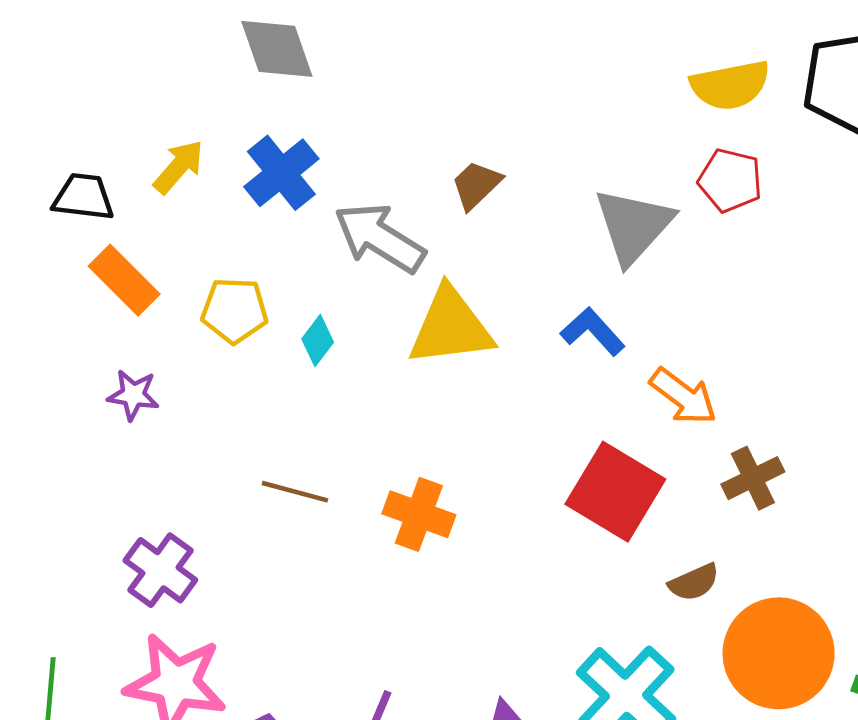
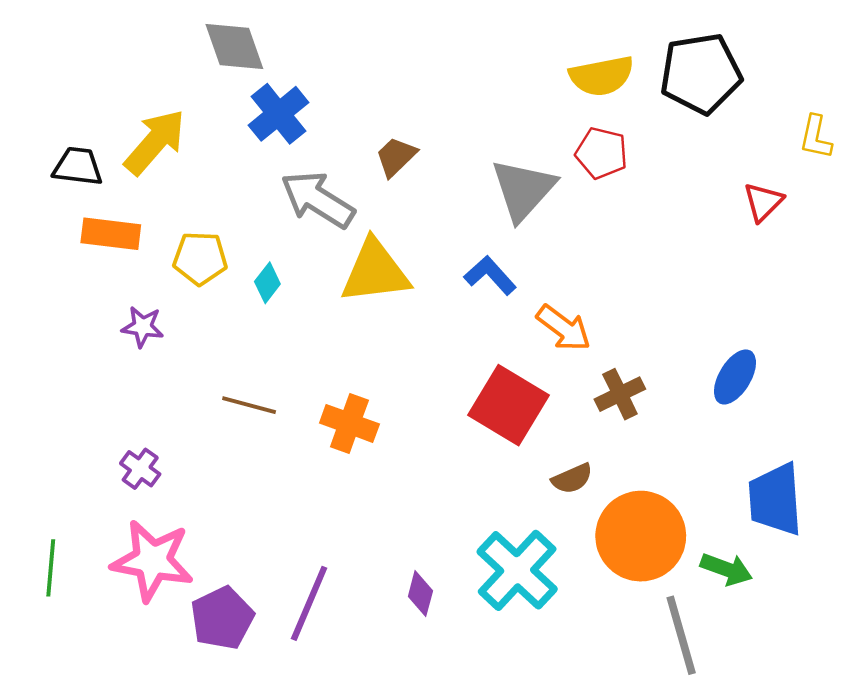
yellow arrow: (179, 167) -> (155, 142), size x1.5
blue cross: (281, 173) -> (278, 114), moved
orange rectangle: (124, 280) -> (111, 234), turned -38
purple star: (133, 395) -> (143, 327), moved
purple cross: (160, 570) -> (140, 469), size x0.7

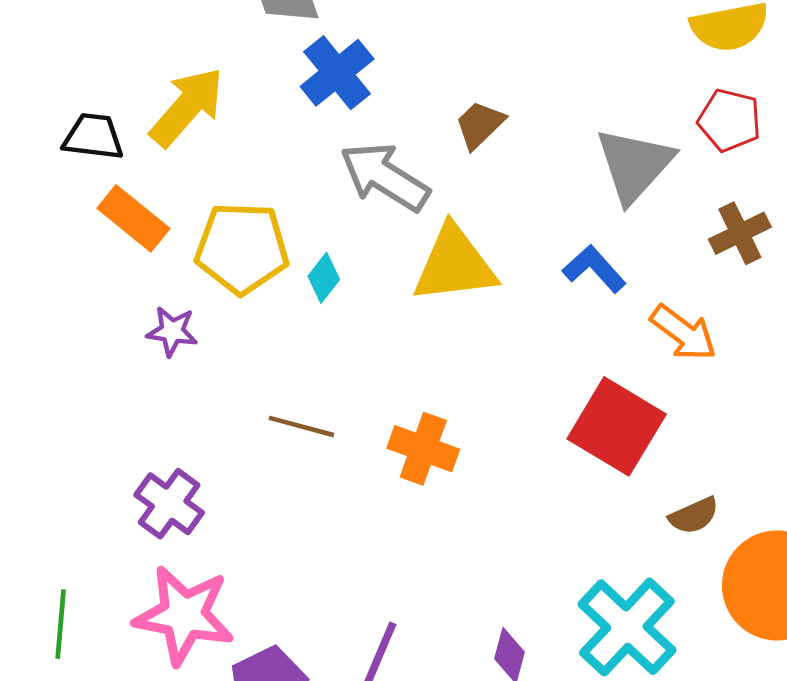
orange rectangle: (111, 234) -> (133, 218), turned 32
yellow pentagon: (200, 258) -> (242, 248), size x1.4
brown cross: (620, 394) -> (740, 233), moved
purple cross: (140, 469) -> (169, 504), size x1.4

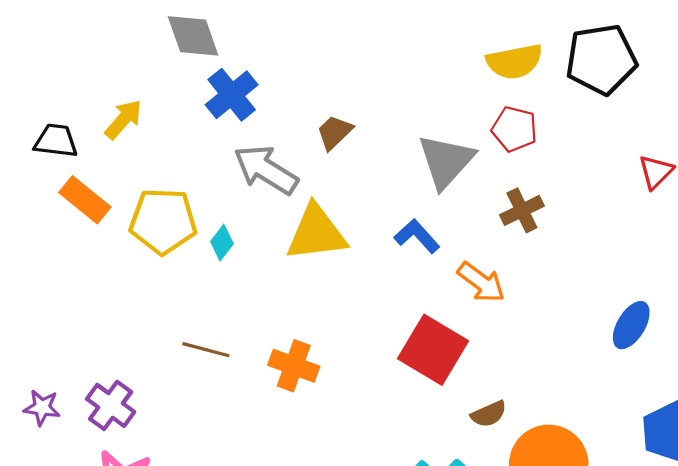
yellow arrow: (187, 107) -> (123, 119), size x0.7
purple star: (172, 331) -> (42, 408), moved

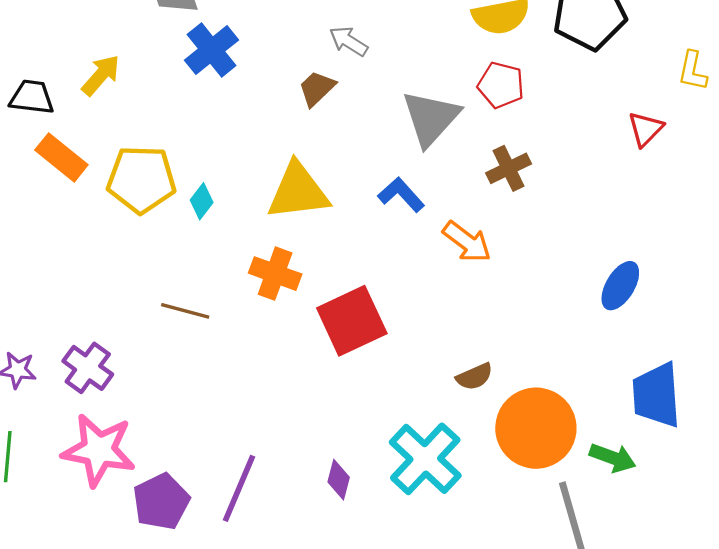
gray arrow: (266, 170) -> (349, 41), moved, size x0.6
red square: (433, 350) -> (352, 321), moved, turned 34
orange cross: (294, 366) -> (275, 274), moved

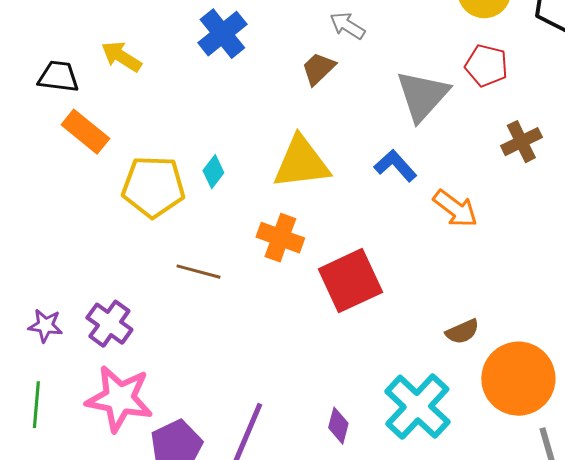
yellow arrow: (101, 75) -> (121, 57), turned -99
brown cross: (509, 168) -> (521, 142), moved
yellow pentagon: (141, 179) -> (153, 187), moved

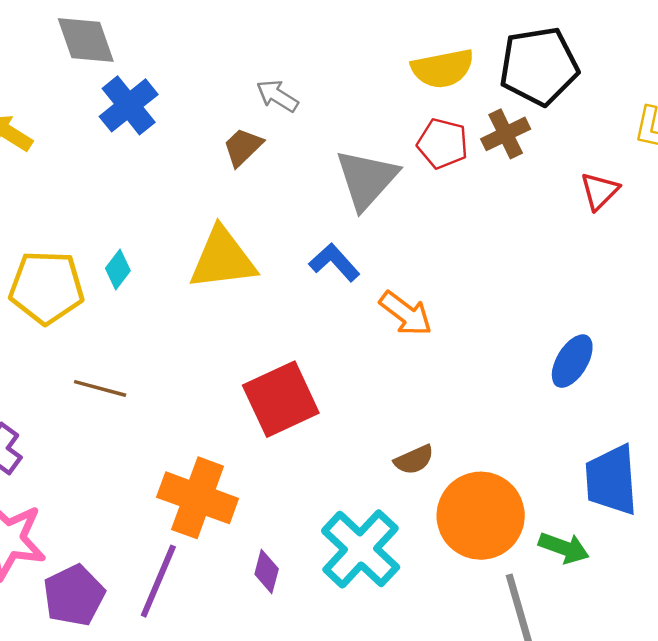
brown cross: (521, 142) -> (506, 134), moved
orange cross: (280, 238) -> (198, 498), moved, size x1.4

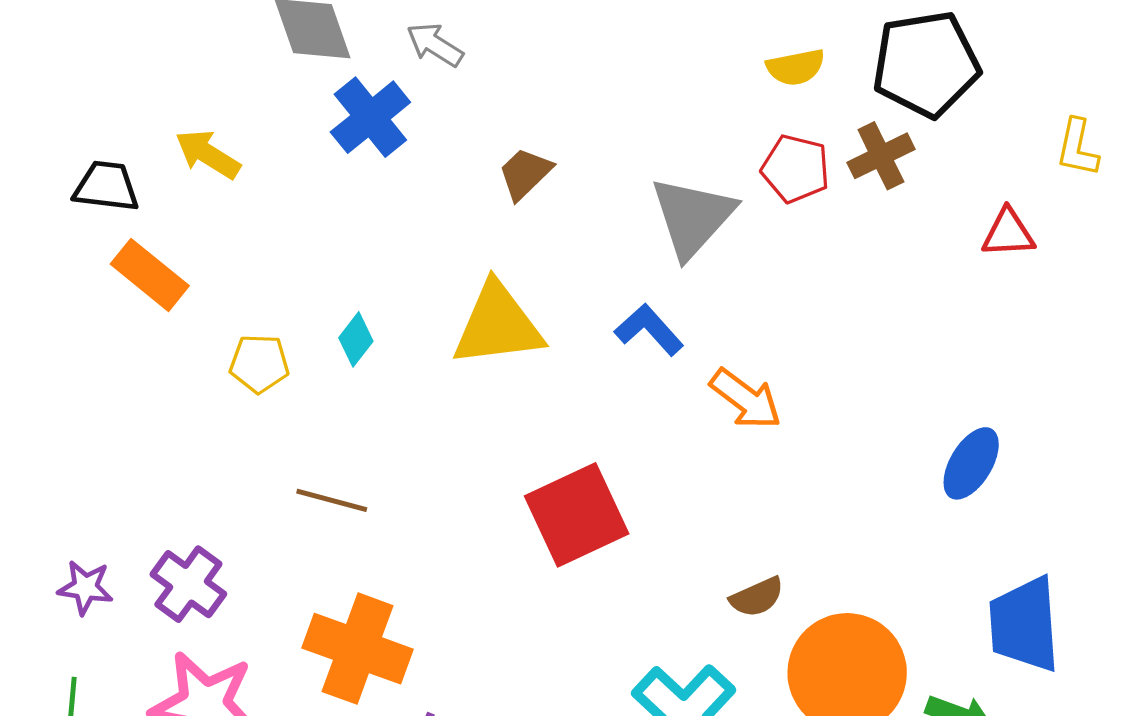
yellow semicircle: (443, 69) -> (796, 67), size x0.7
gray arrow: (277, 96) -> (435, 45), moved
red triangle: (600, 191) -> (1008, 233), turned 42
yellow pentagon: (47, 287) -> (259, 364), size x0.6
orange cross: (198, 498) -> (358, 649), moved

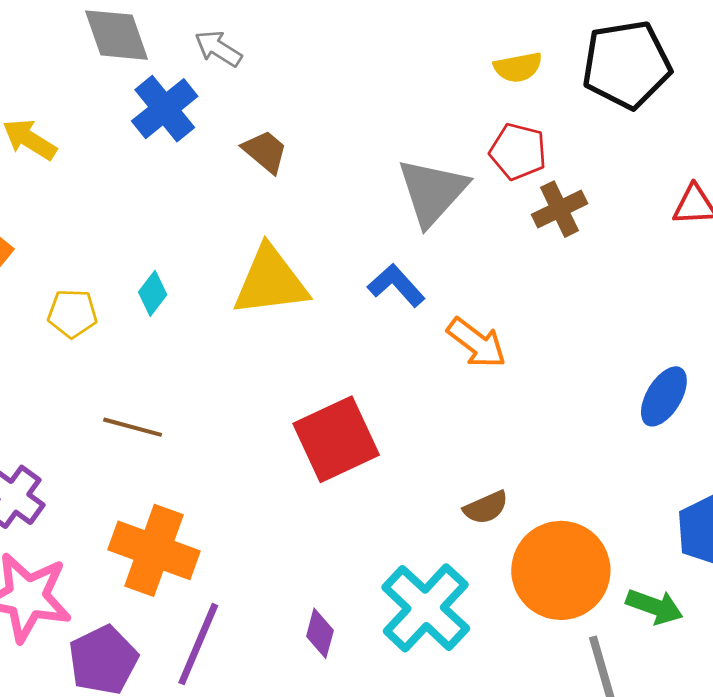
brown cross: (881, 156) -> (560, 209), moved
brown trapezoid: (525, 174) -> (265, 152), moved, turned 84

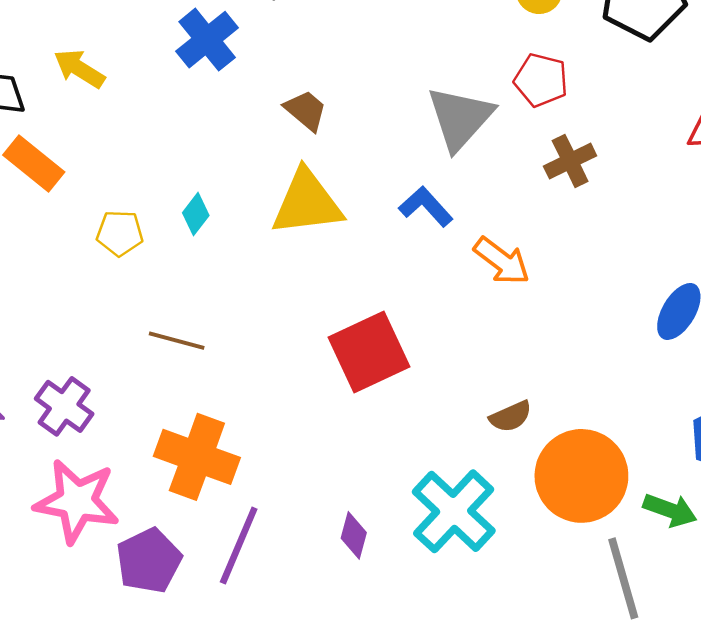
brown trapezoid: (265, 152) -> (306, 110), moved
brown cross: (560, 209) -> (570, 161), moved

